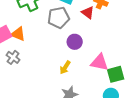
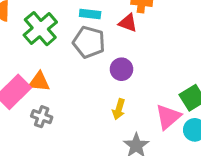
gray pentagon: (59, 18) -> (89, 42), turned -30
pink triangle: (99, 62) -> (168, 117), moved, turned -36

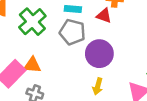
purple circle: (121, 69) -> (99, 54), size x1.5

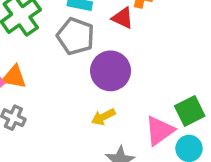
yellow arrow: (98, 86) -> (103, 117), turned 42

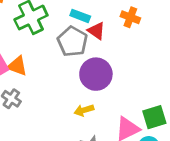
red triangle: (123, 18) -> (96, 31), moved

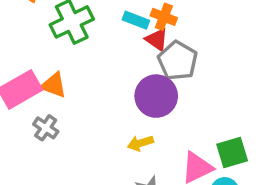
orange cross: (130, 17) -> (164, 17), moved
gray pentagon: (72, 41) -> (178, 61), moved

